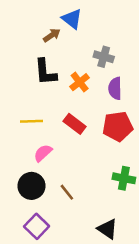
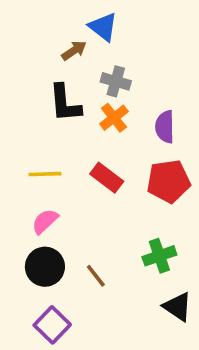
gray cross: (104, 57) -> (116, 81), moved
pink semicircle: (43, 153) -> (45, 221), moved
green cross: (124, 178) -> (159, 256), moved, turned -30
black triangle: (107, 229) -> (178, 307), moved

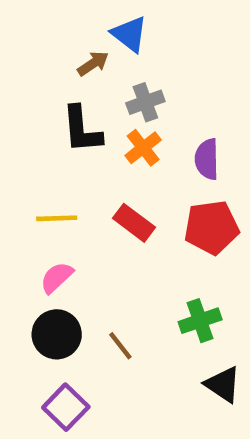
gray cross: (116, 81) -> (145, 102), turned -36

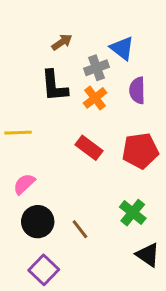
blue triangle: (129, 34) -> (122, 48), moved
purple semicircle: (207, 159) -> (137, 90), moved
yellow line: (57, 218) -> (18, 133), moved
pink semicircle: (57, 277) -> (24, 184), moved
green cross: (200, 321) -> (133, 213), turned -32

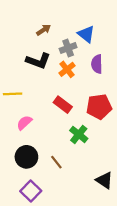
black L-shape: (54, 86) -> (38, 61), turned -65
pink semicircle: (24, 184) -> (24, 123), moved
green cross: (133, 213) -> (79, 134), moved

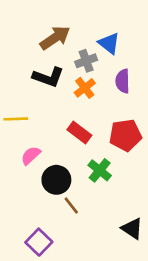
brown arrow: (44, 30) -> (55, 38), size x1.6
black circle: (26, 157) -> (56, 180), moved

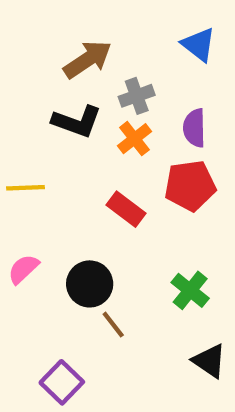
blue triangle: (109, 43) -> (199, 45), moved
red pentagon: (125, 135) -> (190, 186), moved
pink semicircle: (31, 155) -> (23, 269), moved
green cross: (100, 170) -> (190, 290), moved

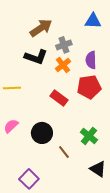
blue triangle: (199, 45) -> (93, 21), turned -36
brown line: (113, 325) -> (64, 152), moved

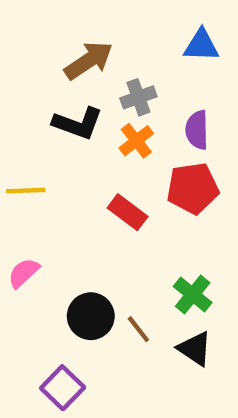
black circle: (42, 133) -> (91, 316), moved
black triangle: (98, 169) -> (195, 349), moved

